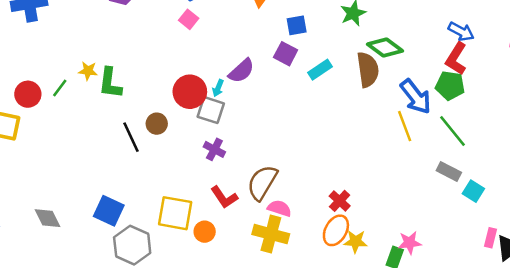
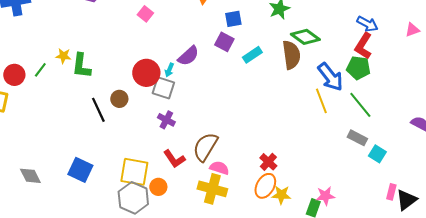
gray hexagon: (132, 245) -> (133, 198), moved

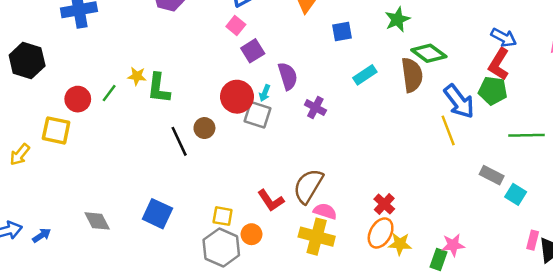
purple square: (224, 42) -> (253, 51), moved, turned 30
purple semicircle: (188, 56) -> (288, 76), turned -65
green line: (360, 105) -> (527, 135), moved, turned -52
purple cross: (166, 120) -> (315, 108), moved
yellow square: (134, 172) -> (223, 216), size x0.6

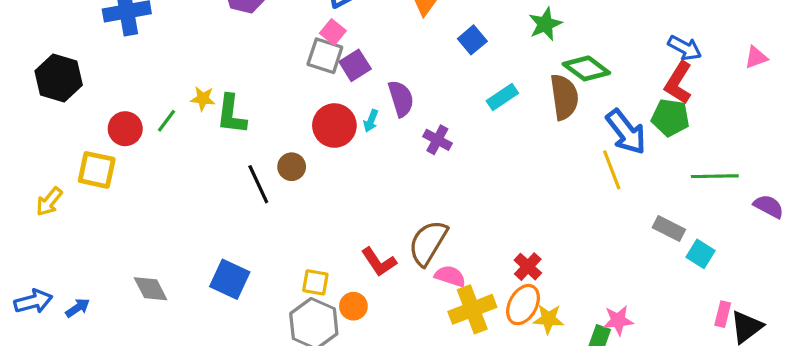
blue square: (342, 32) -> (472, 40), turned -30
gray square: (258, 115) -> (325, 56), moved
yellow cross: (317, 237) -> (472, 309), moved, turned -36

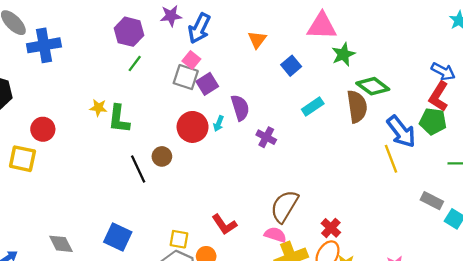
green line: (166, 121) -> (135, 63), moved
brown semicircle: (428, 243) -> (284, 206), moved

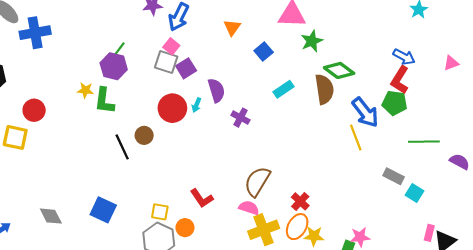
purple hexagon: (129, 32) -> (114, 66), moved

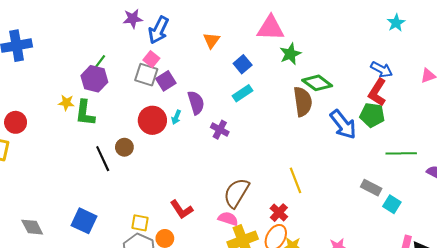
cyan rectangle: (283, 89) -> (243, 93), moved
yellow line: (356, 137) -> (295, 180), moved

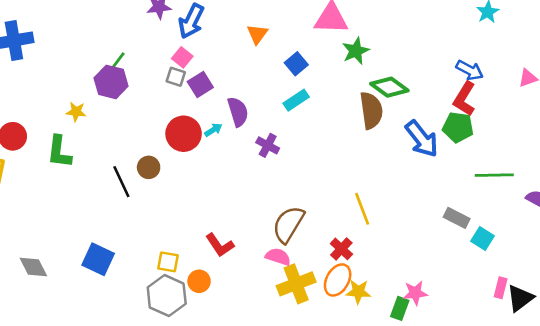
gray square: (146, 75) -> (176, 77), size x0.7
green L-shape: (85, 113) -> (59, 152), moved
cyan arrow: (176, 117) -> (213, 130), turned -144

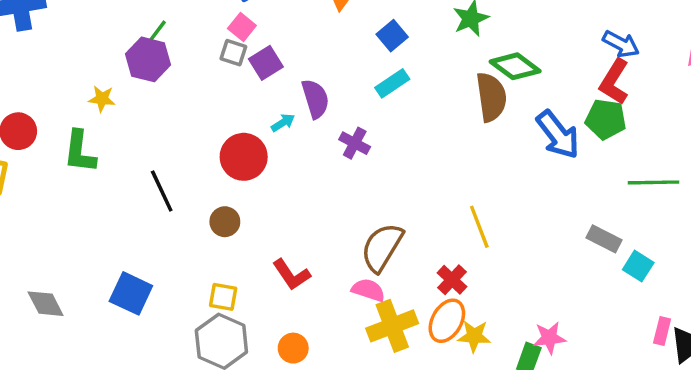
red circle: (184, 134) -> (244, 157), moved
brown circle: (149, 167) -> (225, 222), moved
orange circle: (199, 281) -> (293, 348), moved

